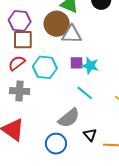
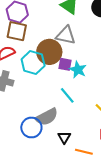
brown circle: (57, 24) -> (49, 52), moved
blue circle: (56, 144) -> (31, 127), moved

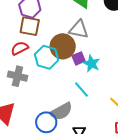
purple square: (65, 64) -> (79, 58), turned -32

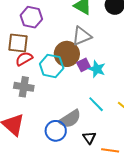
brown square: (30, 26) -> (18, 43), moved
gray triangle: (79, 29) -> (82, 36), turned -30
cyan line: (81, 89) -> (96, 104), moved

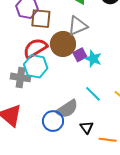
brown square: (18, 43) -> (41, 19), moved
red semicircle: (24, 59) -> (35, 48), moved, size x1.4
cyan hexagon: (52, 66) -> (36, 66), moved

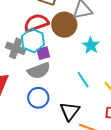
purple square: (80, 55) -> (43, 53), moved
gray semicircle: (67, 109) -> (39, 71), moved
black triangle: (87, 127) -> (70, 111), size x1.5

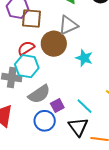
red semicircle: (36, 23) -> (26, 48), size x0.7
purple square: (43, 53) -> (57, 106), moved
cyan line: (83, 80) -> (84, 106), moved

